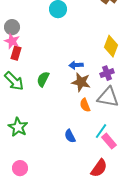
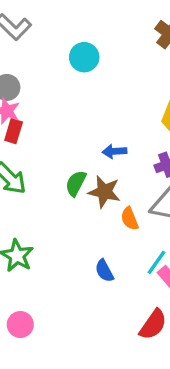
green semicircle: (43, 79) -> (76, 183), moved
brown star: (81, 82) -> (104, 192), moved

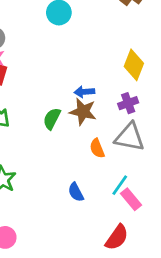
brown star: (104, 192) -> (83, 112), moved

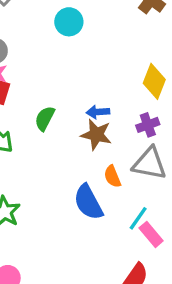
green semicircle: (52, 119) -> (45, 118), moved
blue semicircle: (76, 192) -> (88, 202), moved, size x1.6

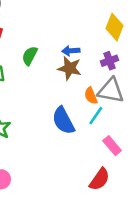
orange semicircle: (112, 176) -> (91, 96), moved
cyan line: (138, 218) -> (96, 116), moved

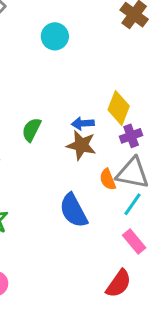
yellow diamond: (115, 27) -> (119, 108), moved
cyan line: (96, 116) -> (133, 204), moved

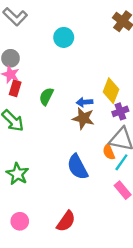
green semicircle: (32, 130) -> (46, 96), moved
orange semicircle: (108, 179) -> (109, 152), moved
red semicircle: (119, 284) -> (66, 221), moved

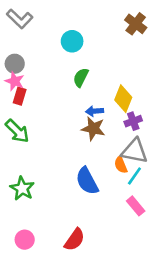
green semicircle: (46, 96) -> (81, 77), moved

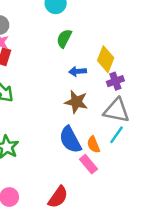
brown star: (93, 129) -> (76, 102), moved
orange semicircle: (121, 165) -> (93, 145), moved
pink rectangle: (136, 206) -> (89, 164), moved

